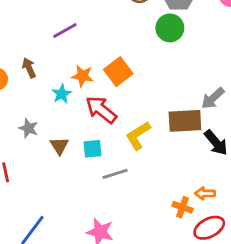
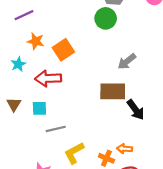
orange star: (83, 76) -> (36, 41), moved
gray arrow: (213, 98) -> (127, 61), moved
red arrow: (101, 110) -> (48, 78), turned -45
yellow L-shape: (138, 136) -> (74, 153), moved

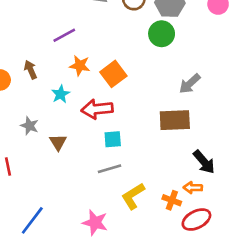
cyan square: (39, 108) -> (113, 139), moved
black arrow: (136, 110) -> (204, 162), moved

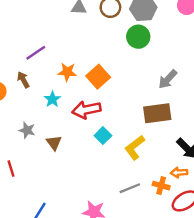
purple line: (64, 35) -> (36, 53), moved
cyan square: (113, 139) -> (103, 136), turned -35
gray line: (110, 169) -> (130, 188), moved
yellow L-shape: (133, 196) -> (135, 148), moved

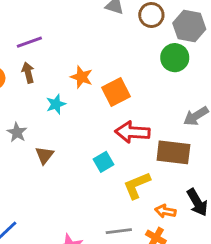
purple line: (36, 53) -> (29, 42), moved
red arrow: (86, 110) -> (132, 132), moved
orange arrow: (179, 173) -> (165, 211), moved

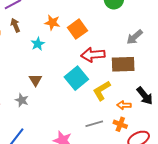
gray star: (17, 132) -> (22, 100), moved
cyan square: (104, 162) -> (76, 78), size x1.6

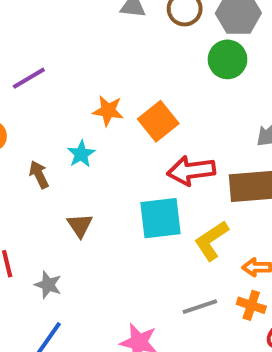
brown arrow: (15, 25) -> (39, 175), moved
cyan square: (76, 78) -> (161, 218), turned 35
gray star: (22, 100) -> (48, 285), moved

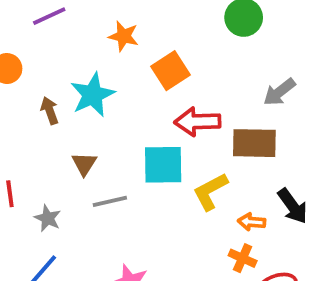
orange star: (108, 111) -> (124, 36), moved
cyan star: (81, 154) -> (93, 95), size x1.6
gray line: (200, 307) -> (110, 201), moved

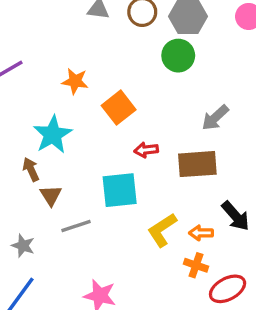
brown arrow: (50, 111) -> (31, 169), moved
red arrow: (197, 122) -> (146, 150), size x0.6
yellow L-shape: (210, 191) -> (162, 230), moved

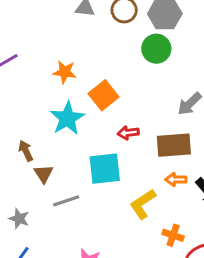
cyan star: (53, 135) -> (67, 118), moved
orange arrow: (201, 233) -> (176, 180), moved

